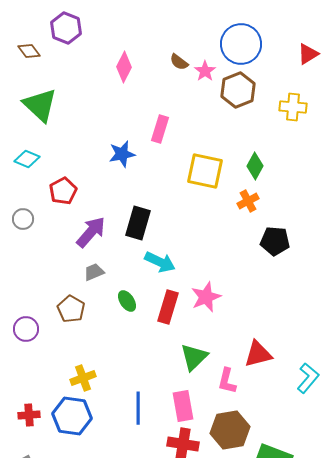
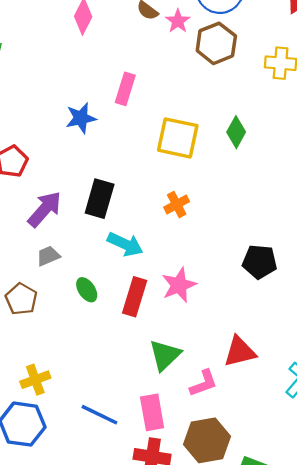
orange cross: (248, 201) -> (177, 204), moved
black pentagon: (275, 241) -> (260, 262), moved
pink L-shape: (227, 381) -> (203, 383), turned -124
blue line: (138, 408) -> (100, 415), turned -64

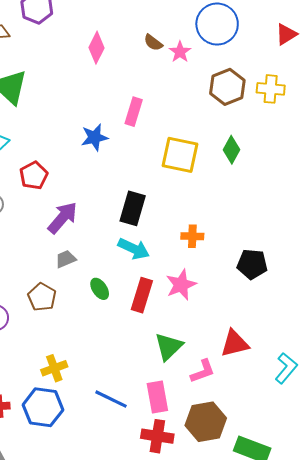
brown hexagon: (216, 43) -> (227, 87), moved
black rectangle: (100, 199) -> (133, 208), moved
orange cross: (177, 204) -> (192, 236), moved, turned 30

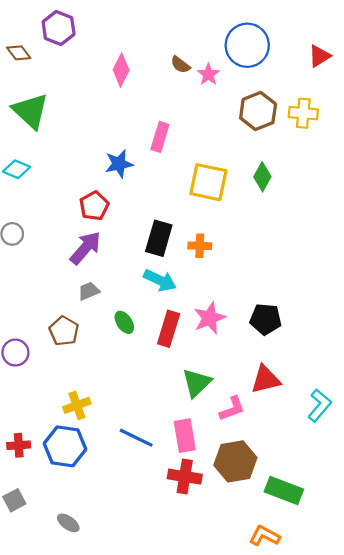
red pentagon: (34, 175) -> (94, 206), moved
orange cross: (192, 236) -> (200, 246), moved
black pentagon: (252, 264) -> (266, 319), moved

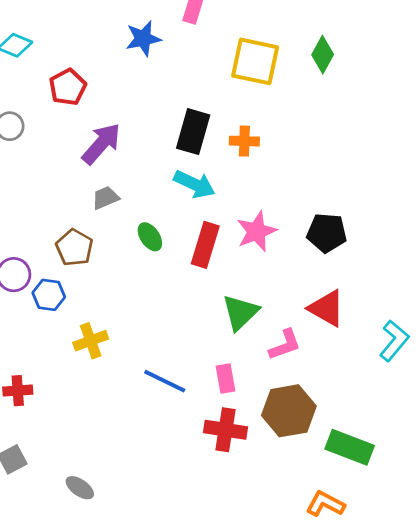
red pentagon: (94, 206) -> (68, 87), moved
red triangle: (266, 379) -> (327, 308), turned 44
pink rectangle: (185, 436) -> (225, 378), size x0.7
blue hexagon: (65, 446) -> (49, 295), moved, size x0.6

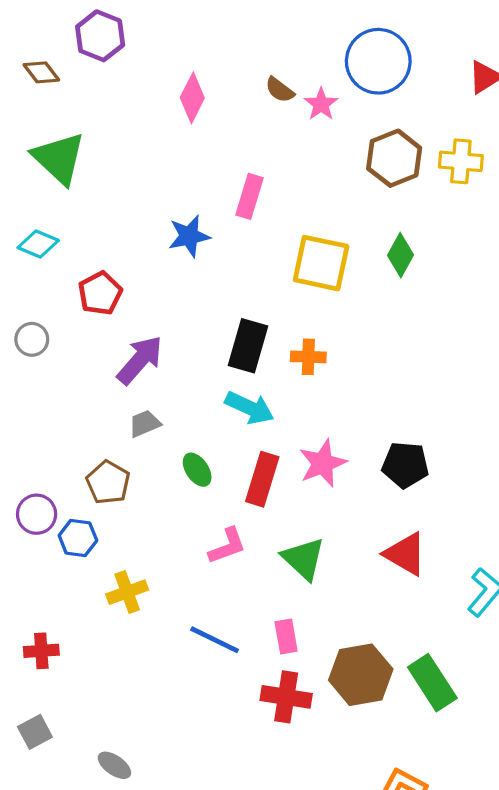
green triangle: (240, 312) -> (304, 559), turned -33
pink L-shape: (285, 345) -> (227, 546), moved
green rectangle: (350, 447) -> (432, 683), moved, turned 36

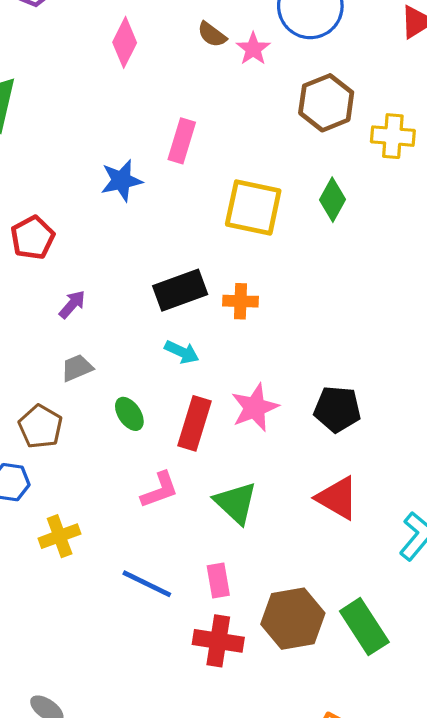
yellow cross: (461, 161) -> (393, 136), moved
black rectangle: (248, 346) -> (180, 290), turned 54
purple arrow: (140, 360) -> (72, 304), size x0.6
cyan arrow: (250, 408) -> (182, 352), size x0.7

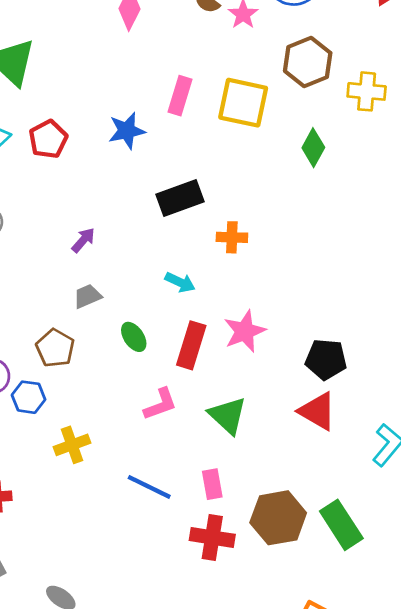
yellow square: (253, 208) -> (243, 103), moved
red pentagon: (33, 238) -> (48, 139), moved
black rectangle: (180, 290) -> (180, 198), moved
black pentagon: (337, 409) -> (326, 359), moved

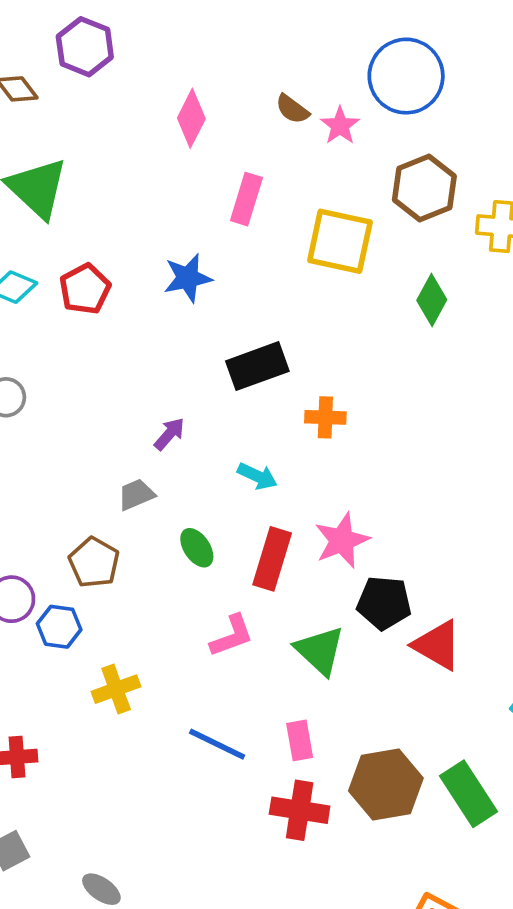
pink rectangle: (180, 96) -> (246, 199), moved
purple arrow: (83, 240) -> (169, 434), moved
black pentagon: (326, 359) -> (384, 603), moved

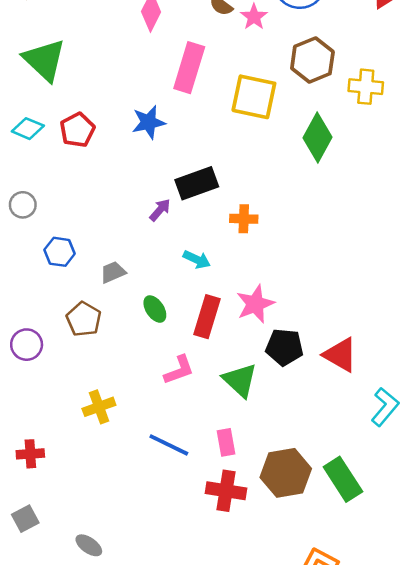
pink rectangle: (246, 199) -> (189, 68), size x1.4
green diamond: (432, 300) -> (317, 137), size x1.4
purple arrow: (169, 434) -> (160, 210), moved
blue hexagon: (59, 627) -> (60, 252), moved
red triangle: (437, 645) -> (340, 355), moved

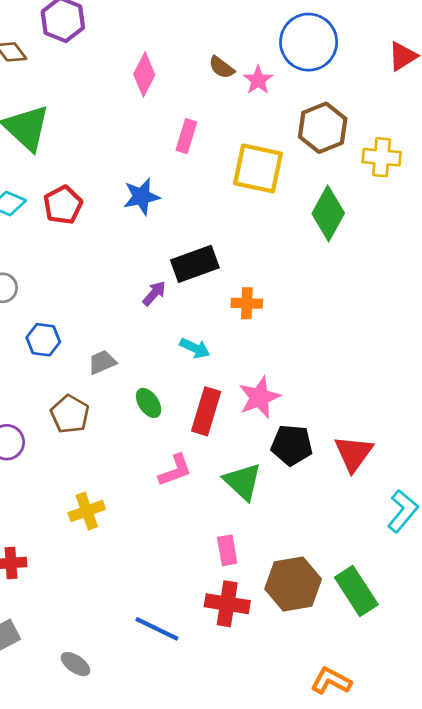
pink rectangle: (189, 68) -> (186, 136), size x0.6
red triangle: (340, 355) -> (353, 453), turned 36
blue line: (169, 445) -> (157, 629), moved

